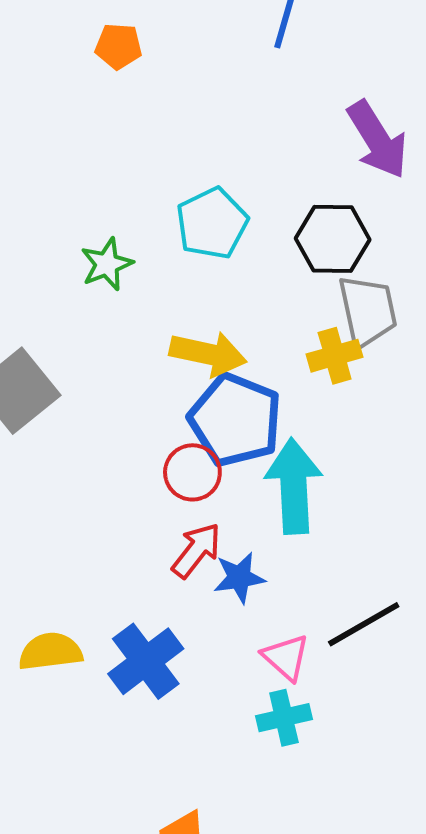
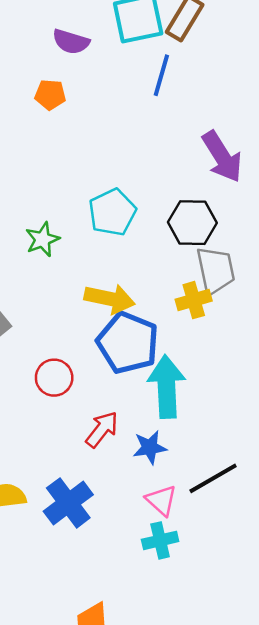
red circle: (192, 472) -> (54, 378), moved
blue star: (239, 578) -> (150, 447), moved

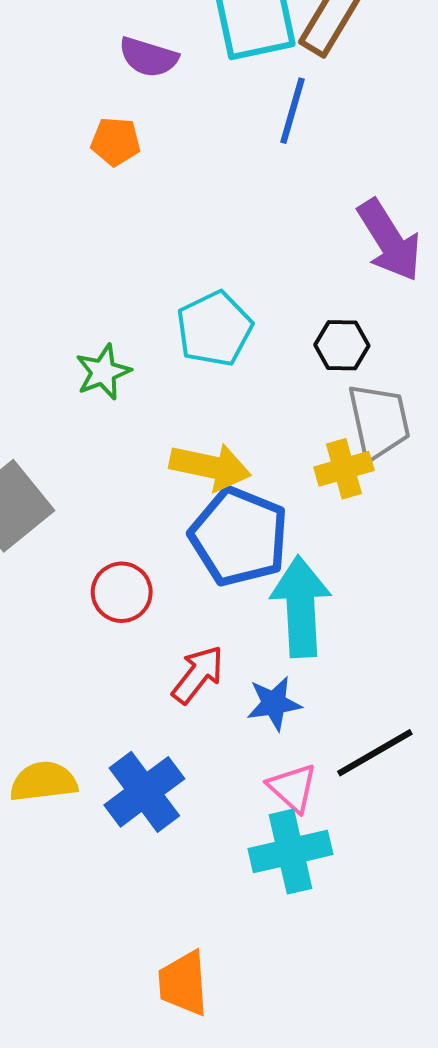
black hexagon: (192, 223) -> (342, 345), size x0.7
cyan cross: (160, 540) -> (290, 852), size x1.4

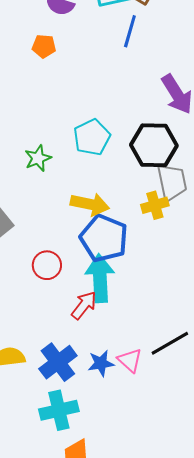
black hexagon: (342, 345) -> (154, 145), size x1.8
cyan arrow: (301, 607) -> (100, 278), moved
blue star: (274, 703) -> (101, 363), moved
cyan cross: (290, 852) -> (59, 410), moved

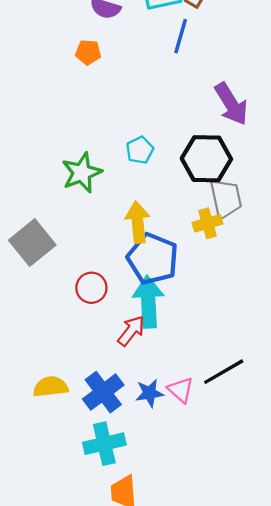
cyan pentagon: (92, 137) -> (140, 150), size x0.7
green star: (38, 158) -> (82, 173), size x1.4
yellow arrow: (90, 204) -> (138, 222), turned -108

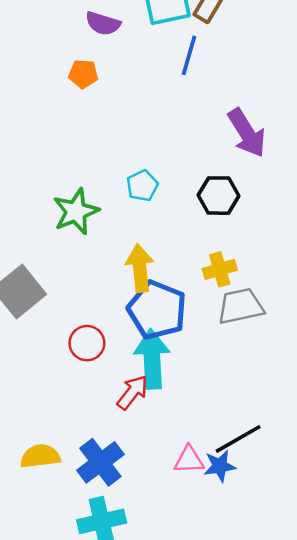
black hexagon: (206, 159) -> (218, 196), size x0.7
gray trapezoid: (226, 199) -> (241, 306), moved, turned -90
pink triangle: (181, 390) -> (189, 460), turned -44
blue star: (149, 393) -> (220, 466), moved

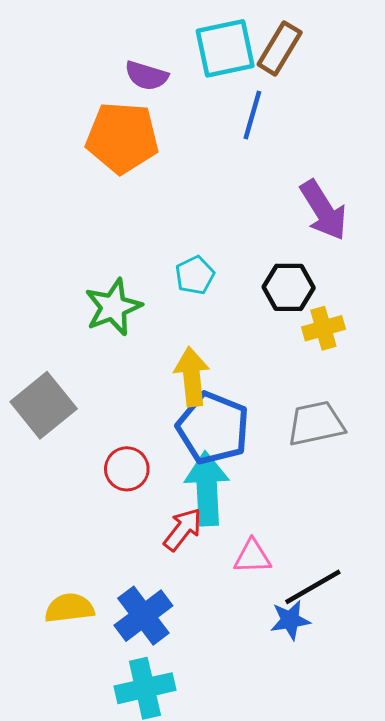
orange pentagon: (83, 74) -> (122, 138), size x2.0
yellow cross: (220, 269) -> (323, 328), moved
pink triangle: (189, 460) -> (252, 557), moved

